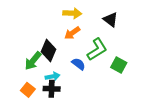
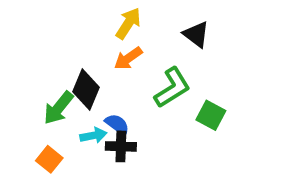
yellow arrow: (72, 13) -> (128, 23), turned -60
blue semicircle: (78, 64) -> (117, 124), moved
black cross: (52, 89) -> (121, 146), moved

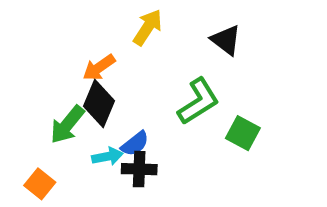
orange arrow: (128, 58) -> (99, 68), moved
blue semicircle: (117, 124) -> (135, 144), turned 105
orange square: (49, 159) -> (40, 184), moved

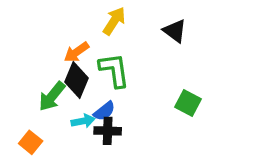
green L-shape: (198, 101) -> (114, 70), moved, turned -66

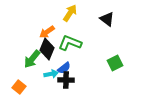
green L-shape: (114, 70) -> (70, 43), turned -60
green square: (188, 103) -> (115, 63), turned 35

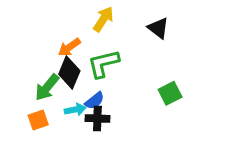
green L-shape: (70, 43) -> (103, 64), turned -35
orange square: (19, 87) -> (38, 120), moved, turned 32

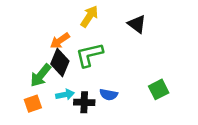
green square: (170, 93) -> (159, 89), moved
blue semicircle: (94, 101) -> (109, 95), moved, turned 48

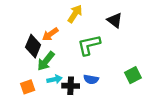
green L-shape: (89, 55) -> (89, 45), moved
black diamond: (60, 62) -> (33, 46), moved
green arrow: (41, 75) -> (46, 61), moved

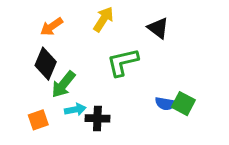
orange arrow: (50, 34) -> (52, 27), moved
green square: (133, 75) -> (183, 104), turned -35
blue semicircle: (91, 79) -> (166, 104), moved

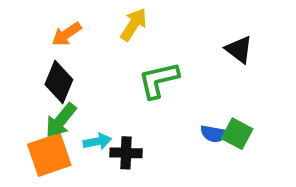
black triangle: (158, 28) -> (239, 49), moved
green arrow: (63, 84) -> (61, 120), moved
orange square: (38, 120) -> (49, 155), size x1.6

